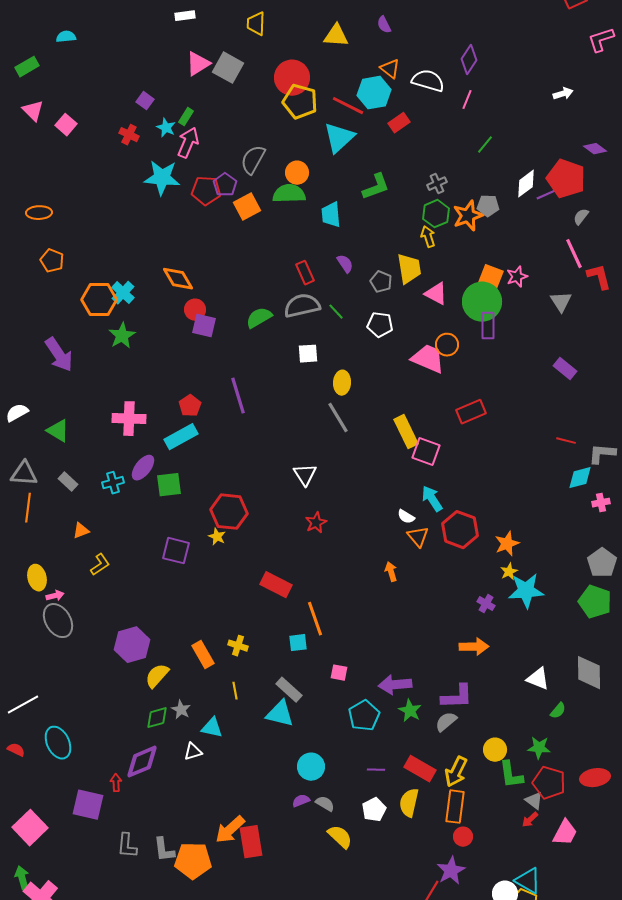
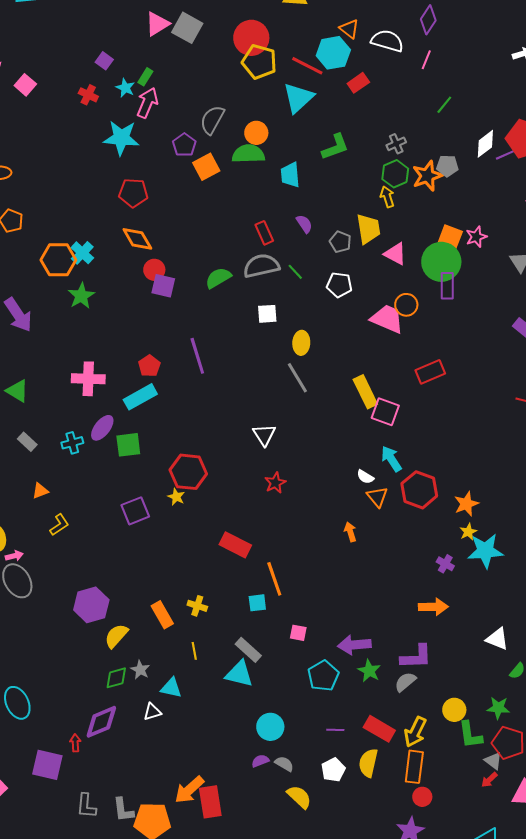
red pentagon: (206, 191) -> (133, 193), moved
purple square: (176, 551) -> (135, 511), turned -36

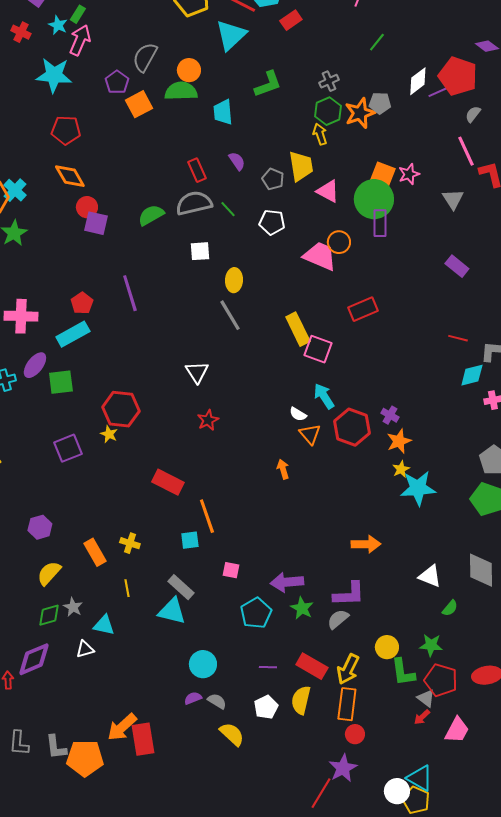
purple cross: (445, 564) -> (390, 415), moved
purple hexagon: (91, 605) -> (40, 527), moved, size x0.7

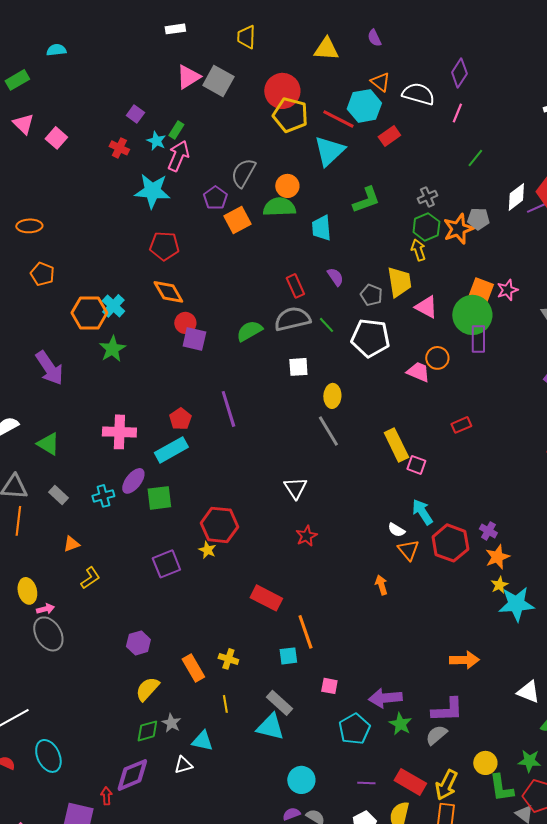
white pentagon: (272, 222) -> (370, 338), size x1.5
pink trapezoid: (320, 256) -> (418, 372), size x0.7
red rectangle: (363, 309) -> (461, 425), size x0.7
pink square: (318, 349) -> (416, 465), size x0.7

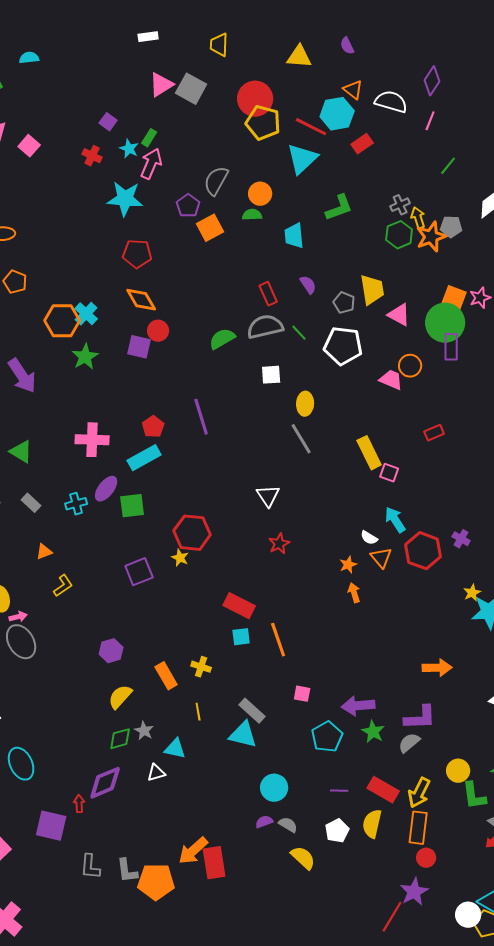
green semicircle: (279, 207) -> (252, 215), size x0.6
yellow arrow: (418, 250) -> (418, 218), moved
purple square: (194, 339) -> (139, 347), moved
orange star: (497, 557) -> (348, 565), moved, size x0.7
cyan square: (288, 656) -> (241, 637), moved

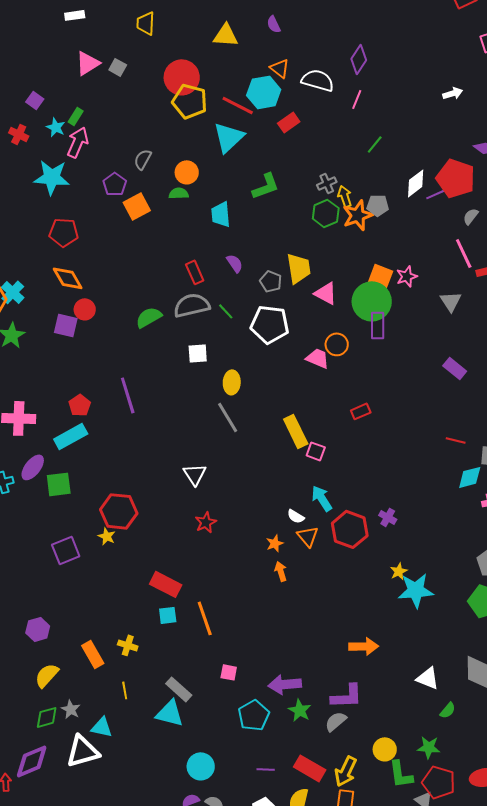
gray square: (191, 89) -> (118, 67), size x0.6
gray semicircle: (216, 181) -> (143, 159), size x0.7
white triangle: (156, 773) -> (83, 751), size x1.8

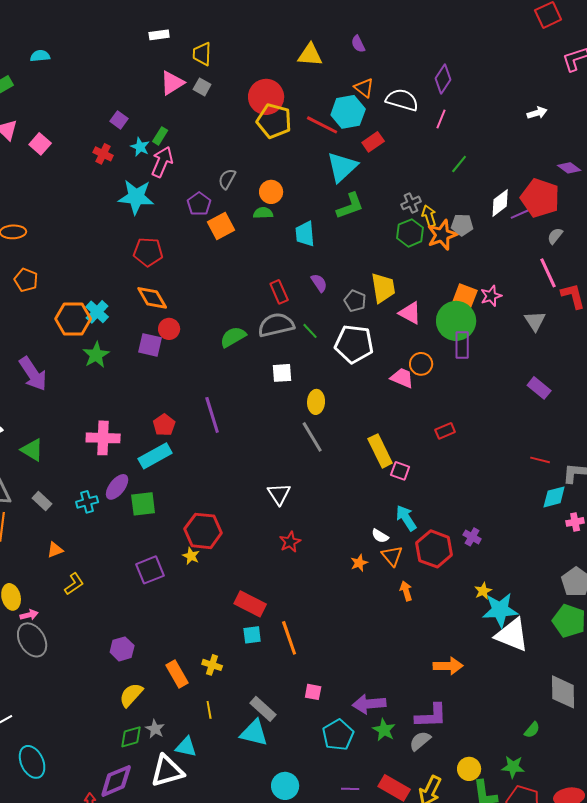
yellow trapezoid: (146, 23) -> (202, 54), moved
cyan triangle: (229, 137) -> (342, 167), moved
orange arrow: (281, 571) -> (406, 591), moved
white triangle: (428, 678) -> (512, 635), moved, size x1.5

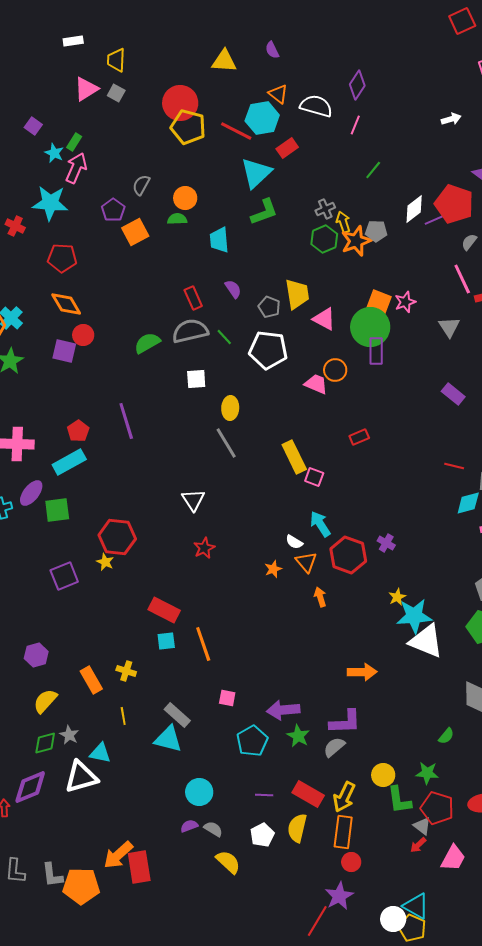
red cross: (103, 154) -> (15, 226), moved

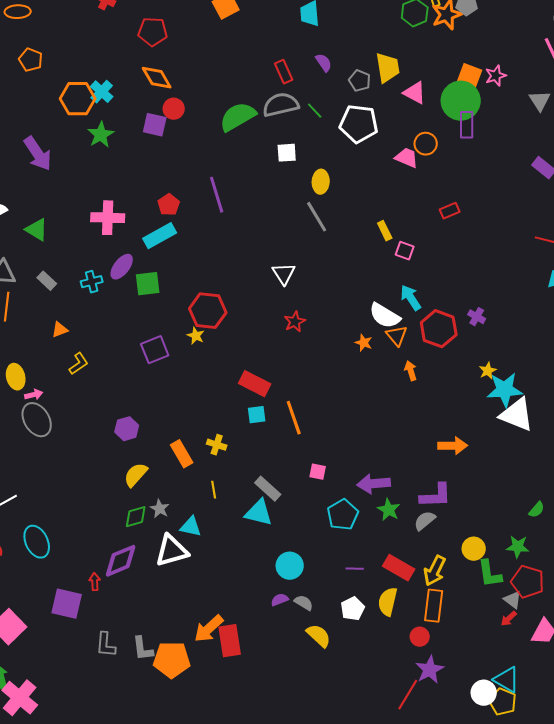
green semicircle: (147, 343) -> (238, 117), size x1.4
yellow rectangle: (294, 457) -> (385, 231), size x0.6
white semicircle: (294, 542) -> (385, 316), size x1.8
orange star: (273, 569) -> (364, 343), turned -30
red circle: (351, 862) -> (420, 637), moved

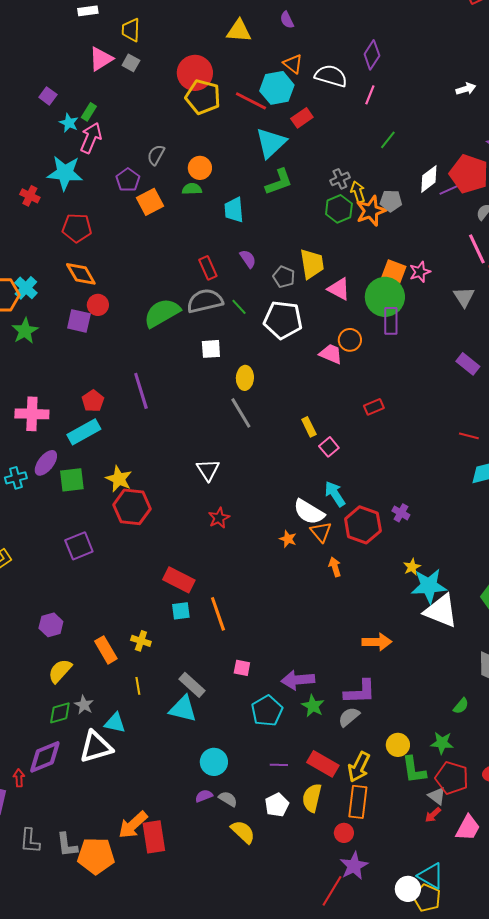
pink square: (405, 251) -> (329, 447), turned 30
yellow star: (196, 336) -> (119, 479), moved, size x1.5

